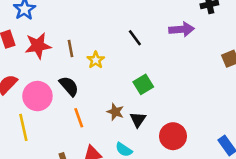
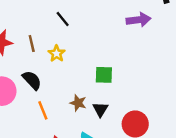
black line: (135, 38) -> (63, 19), moved
green square: (143, 84) -> (104, 75), turned 36

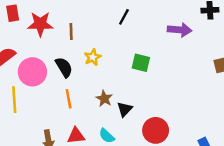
black line: (63, 19) -> (124, 17), moved, turned 56
yellow star: (57, 54) -> (93, 57), moved
green square: (104, 75) -> (141, 63), moved

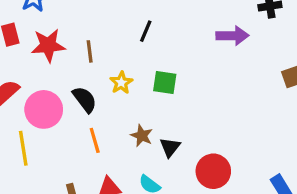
black line: (124, 17) -> (146, 31), moved
green square: (141, 63) -> (165, 82), moved

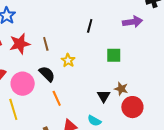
black line: (146, 31) -> (90, 26), moved
green square: (165, 82) -> (114, 55), moved
brown star: (142, 136) -> (121, 89), moved

